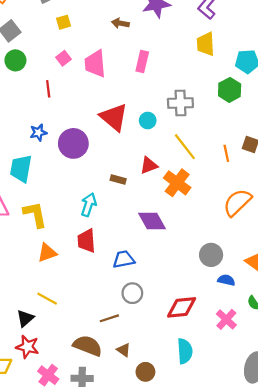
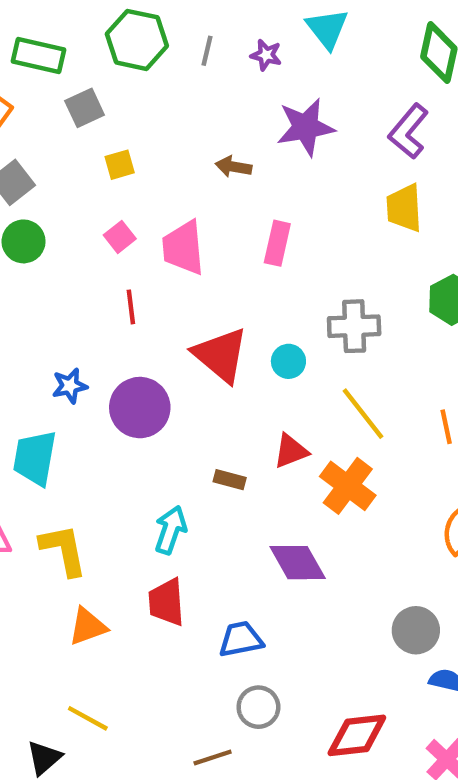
red line: (48, 89) -> (131, 307), moved

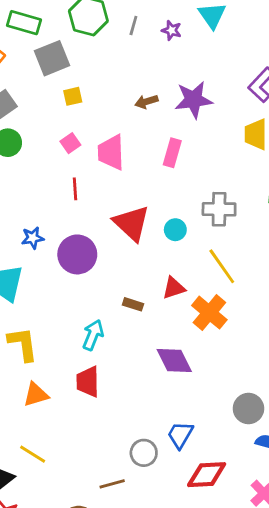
gray square: (85, 108) -> (52, 58), size x1.4
purple star: (306, 127) -> (194, 100), moved
brown arrow: (233, 167) -> (146, 102), turned -30
blue trapezoid: (241, 639) -> (180, 435), moved, turned -52

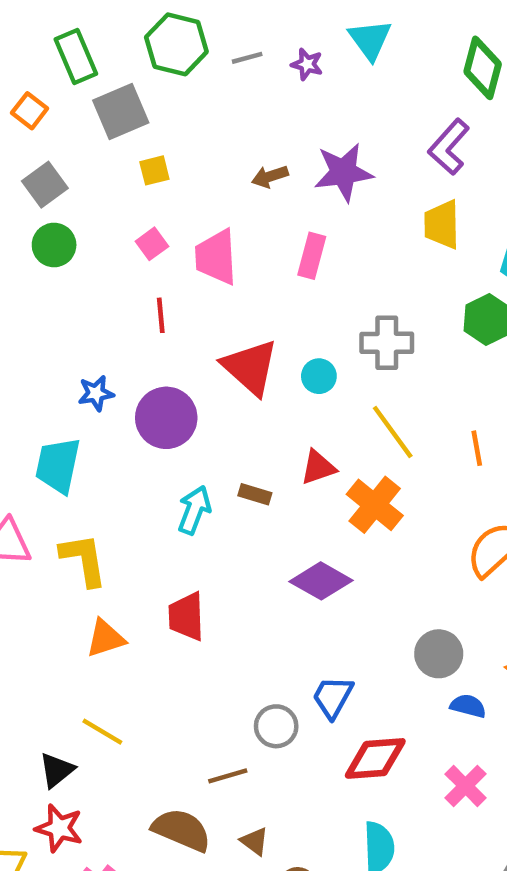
green rectangle: (24, 23) -> (76, 57), turned 52
gray line: (133, 25) -> (247, 58), turned 60
cyan arrow: (93, 335) -> (194, 510), moved
purple diamond: (174, 361) -> (321, 581), turned -33

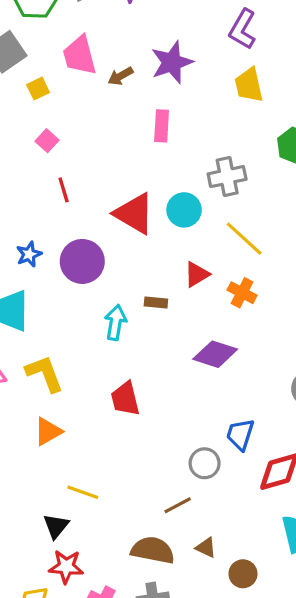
pink trapezoid: (216, 257) -> (80, 55), moved
cyan circle: (319, 376) -> (184, 210), size x1.4
orange cross: (375, 505) -> (242, 293), size x0.7
orange triangle: (106, 638) -> (48, 432), moved

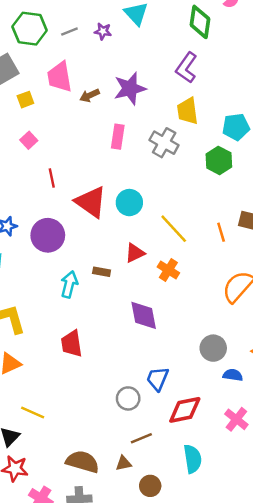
gray cross: (227, 177) -> (164, 143), moved, turned 36
red line: (64, 190) -> (52, 178), moved
purple diamond: (215, 354) -> (144, 315), turned 56
brown line: (178, 505) -> (141, 438), moved
brown triangle: (206, 548) -> (124, 463), turned -42

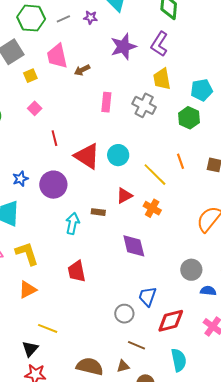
purple star: (130, 88) -> (123, 47), moved
orange line: (221, 232) -> (180, 161), moved
brown line: (141, 438) -> (136, 345), turned 48

